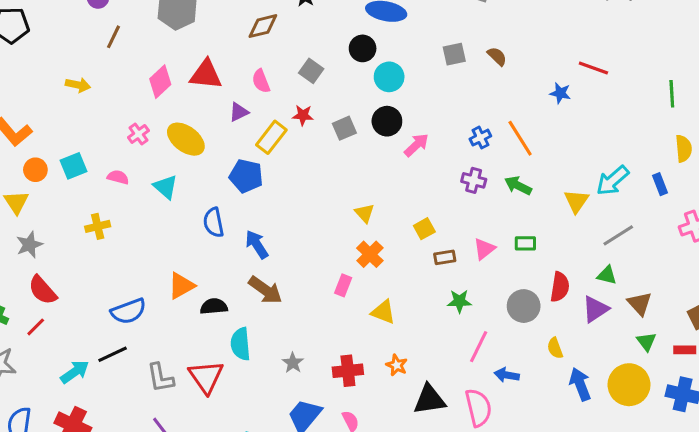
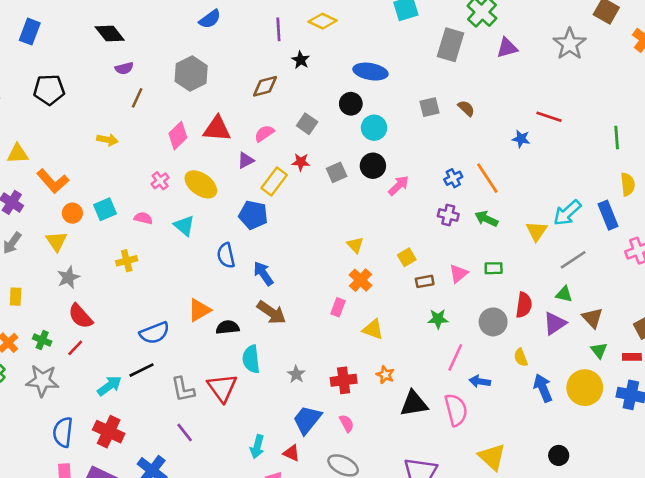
pink semicircle: (261, 81) -> (264, 133), turned 78
blue rectangle: (660, 184) -> (608, 215), size x1.5

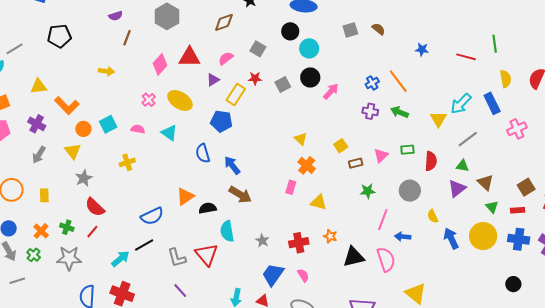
red line: (549, 117) -> (466, 57), moved
red semicircle: (524, 305) -> (431, 161), moved
black circle: (559, 455) -> (513, 284), moved

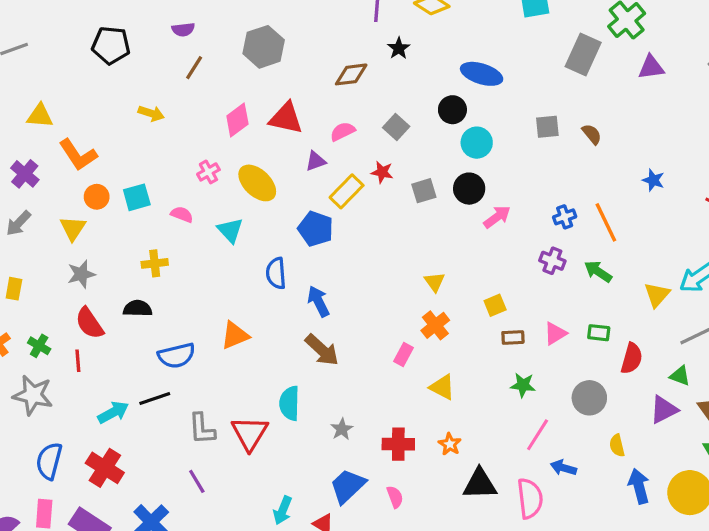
black pentagon: (59, 36) -> (111, 45), moved
black semicircle: (208, 208) -> (138, 308), moved
red line: (92, 232) -> (78, 361), turned -56

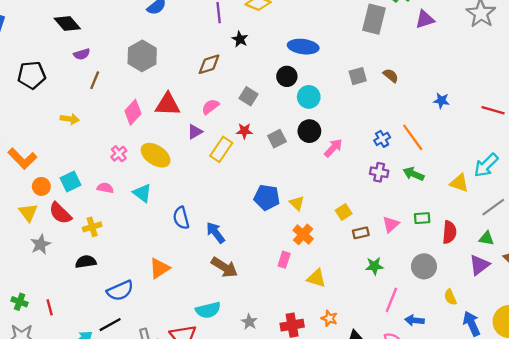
blue pentagon: (316, 229) -> (267, 197), moved
yellow triangle: (657, 295) -> (459, 183), turned -42
red semicircle: (90, 323) -> (60, 213), moved
cyan semicircle: (290, 403) -> (208, 310), turned -95

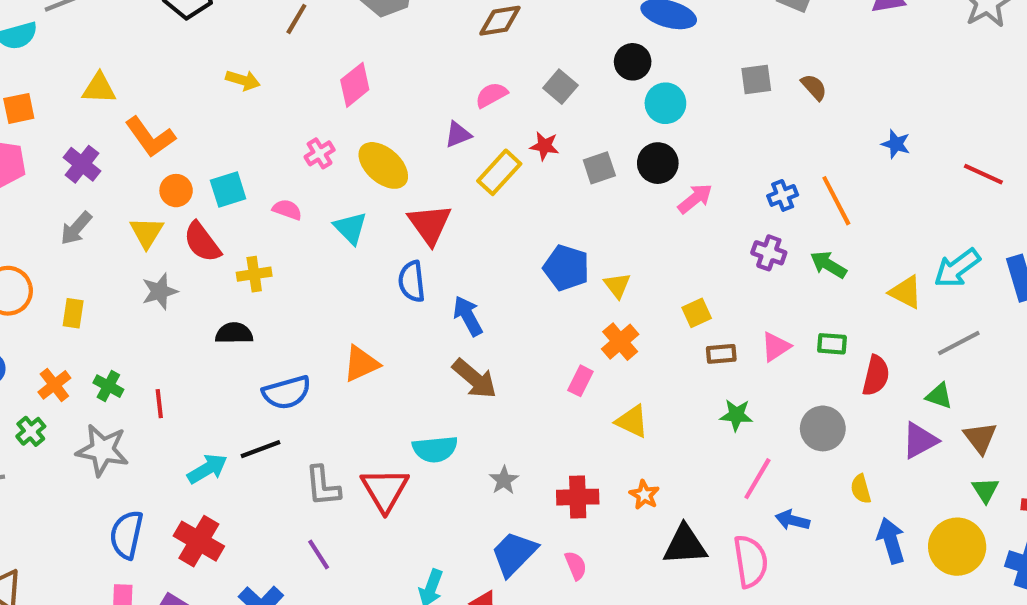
red triangle: (168, 105) -> (430, 224), moved, turned 44

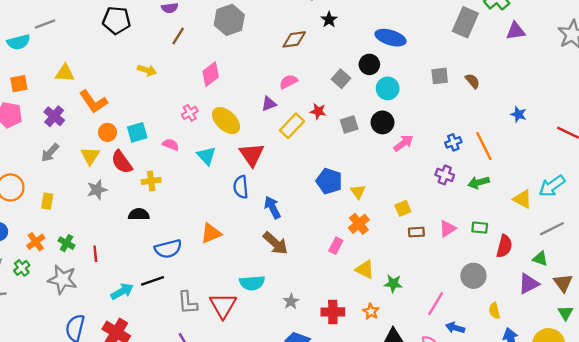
gray square: (560, 87) -> (341, 79), moved
green arrow: (828, 265) -> (479, 182), turned -48
green star: (736, 415) -> (393, 284), moved

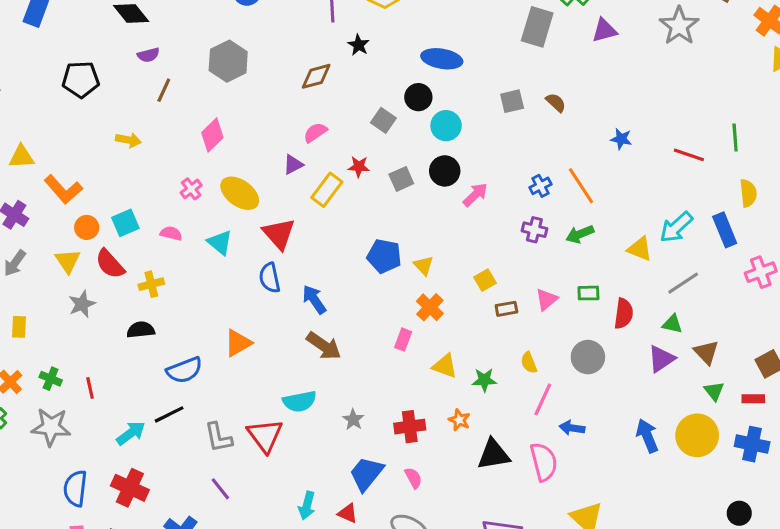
yellow semicircle: (494, 311) -> (529, 363), moved

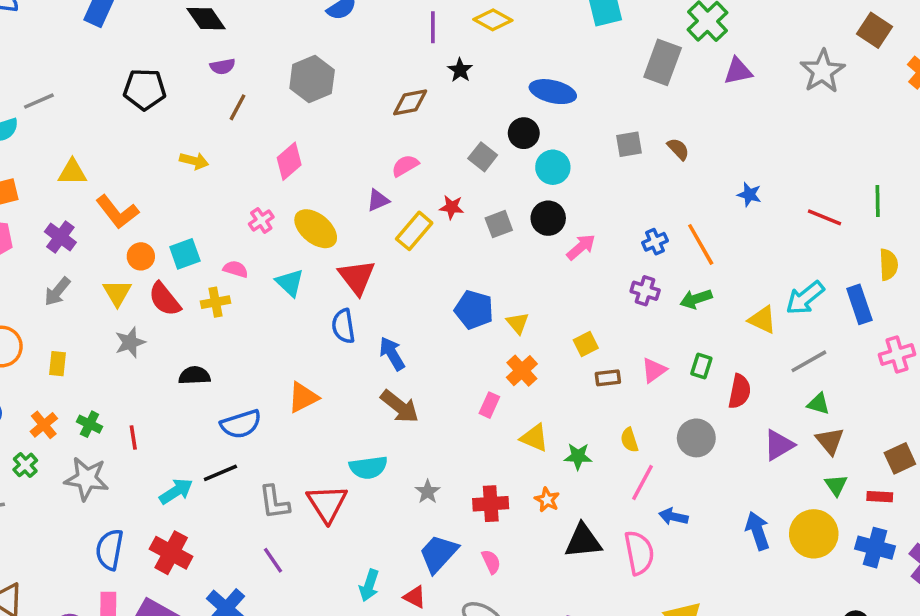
yellow cross: (151, 284) -> (215, 302), moved
green rectangle: (588, 293) -> (701, 366), turned -75
green triangle: (672, 324) -> (818, 404), moved

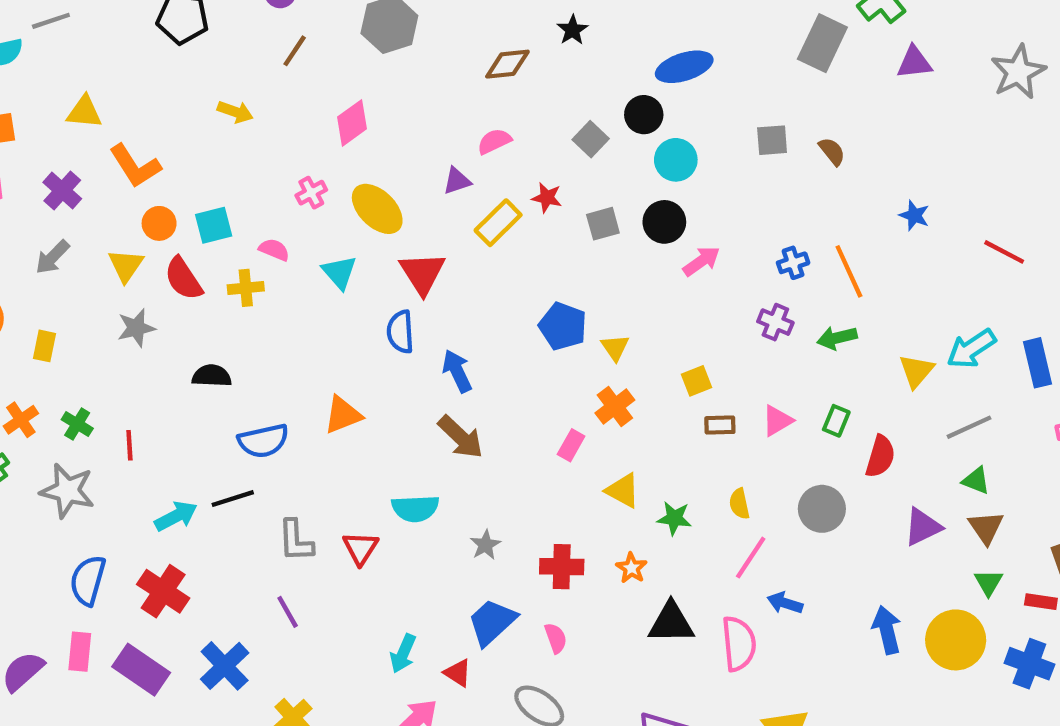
blue ellipse: (553, 92) -> (684, 67), turned -36
yellow triangle: (762, 320) -> (916, 371), turned 40
red triangle: (327, 503) -> (360, 548), size x0.7

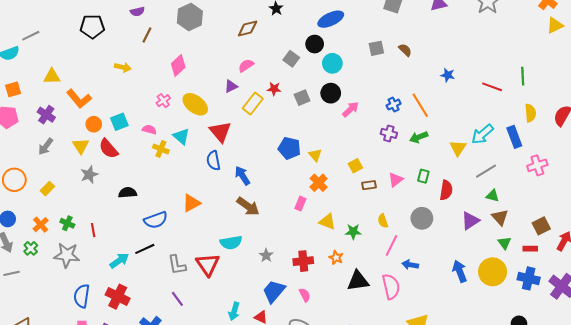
yellow cross: (246, 288) -> (161, 149), moved, turned 35
yellow rectangle: (45, 346) -> (47, 189), turned 40
red triangle: (360, 548) -> (208, 264), size x1.4

